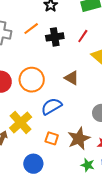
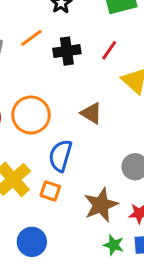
blue semicircle: (52, 106) -> (60, 156), turned -45
orange square: (52, 138) -> (50, 191), moved

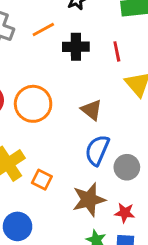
red line: (109, 50) -> (117, 51), turned -54
blue semicircle: (60, 156) -> (97, 150), moved

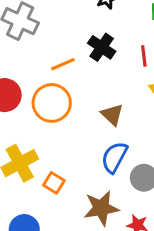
orange line: (43, 29) -> (63, 64), moved
black cross: (76, 47) -> (102, 47), turned 30

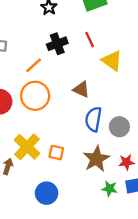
black cross: (102, 47) -> (57, 44), turned -36

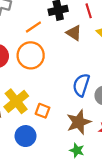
brown triangle: (81, 89) -> (74, 33), moved
green star: (110, 189) -> (77, 150), moved
blue circle: (47, 193) -> (26, 136), moved

